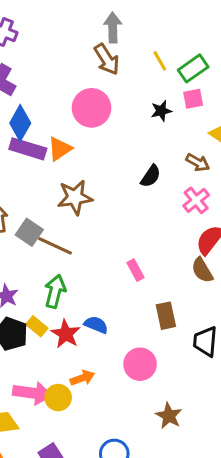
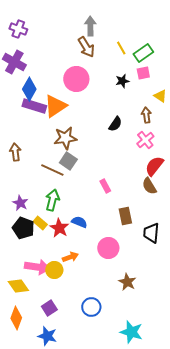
orange triangle: (60, 149) -> (55, 106), size x1.4
brown arrow: (198, 162) -> (146, 115), turned -126
gray square: (29, 232) -> (68, 161), moved

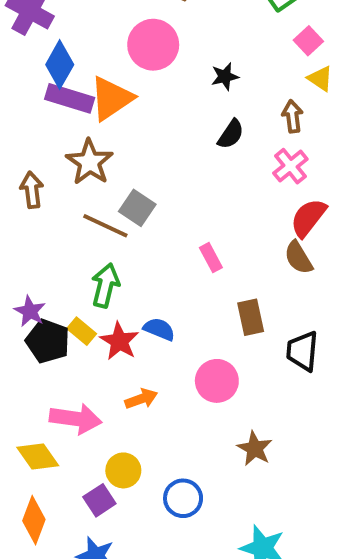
pink square: (143, 73) -> (308, 41), moved, turned -32
black star: (122, 81) -> (225, 77), moved
brown star: (65, 138) -> (90, 162), moved, turned -30
purple star: (20, 203) -> (30, 311), moved
yellow circle: (54, 270) -> (123, 470), moved

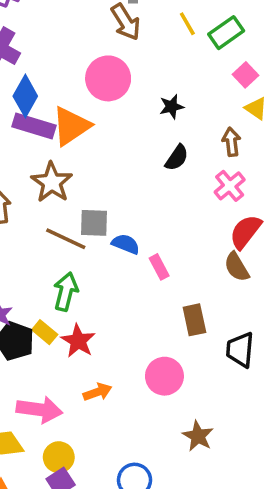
gray square: (137, 208) -> (94, 223), turned -32
blue semicircle: (159, 329) -> (126, 244), moved
yellow circle: (123, 470) -> (59, 457), moved

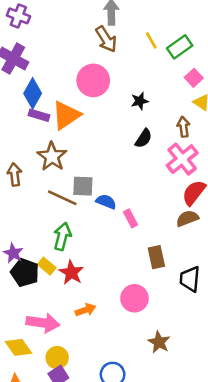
purple rectangle: (34, 126) -> (39, 115), size x0.7
pink cross: (230, 186) -> (182, 159), size x1.4
brown semicircle: (237, 267) -> (187, 218), turned 100

